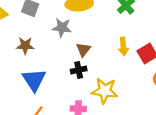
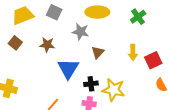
black cross: (79, 70) -> (91, 84), moved
blue triangle: (34, 80) -> (68, 69), moved

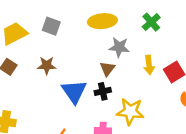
gray star: (81, 32) -> (119, 47), moved
black cross: (91, 84) -> (103, 91), moved

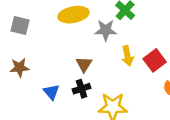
gray star: (119, 47) -> (106, 30), moved
blue triangle: (74, 92) -> (51, 92), size x0.6

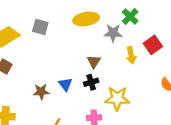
red square: (155, 60) -> (153, 45), moved
brown star: (19, 67) -> (41, 92), moved

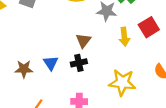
yellow star: (117, 98) -> (122, 82), moved

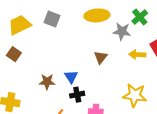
yellow arrow: (124, 37) -> (137, 55), turned 98
black cross: (79, 63) -> (77, 95), moved

